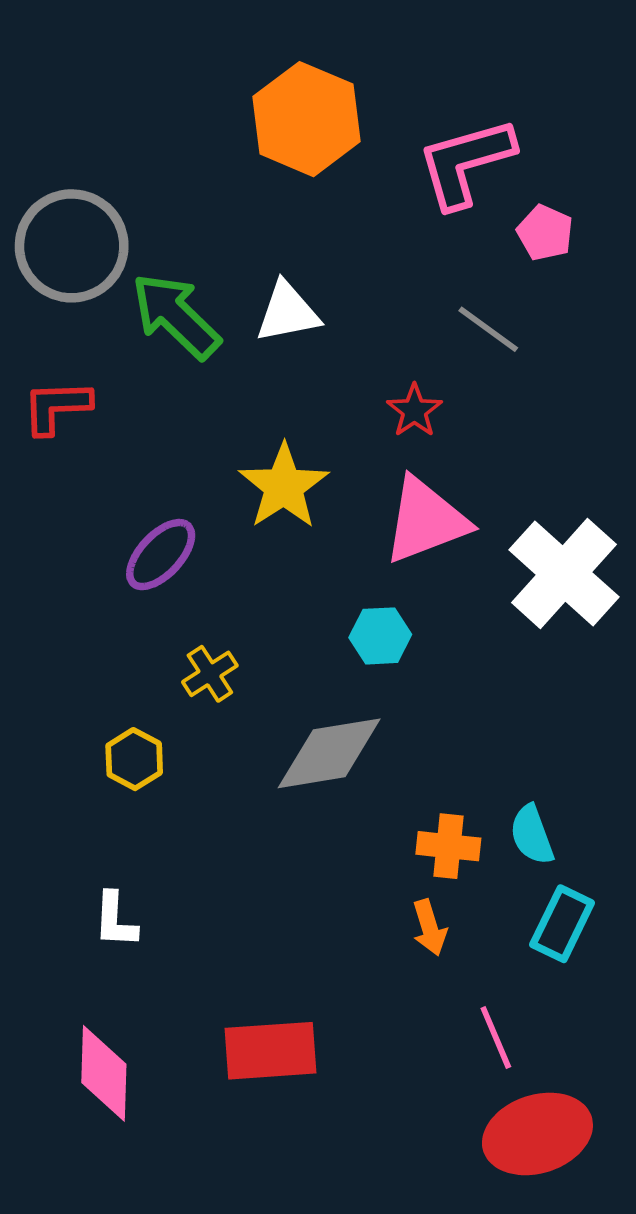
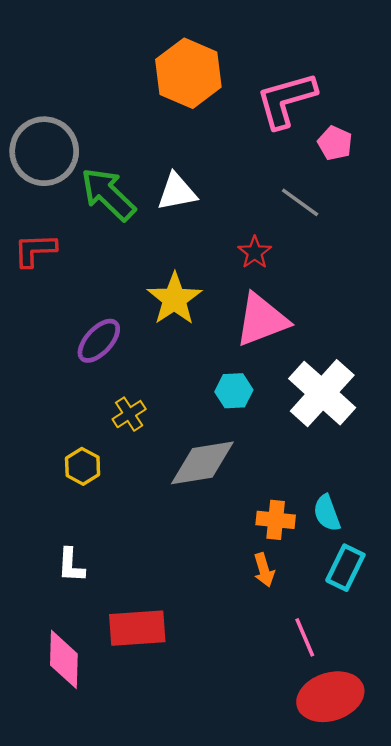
white cross: (564, 573) -> (322, 393), moved
red rectangle: (270, 1051) -> (137, 628), moved

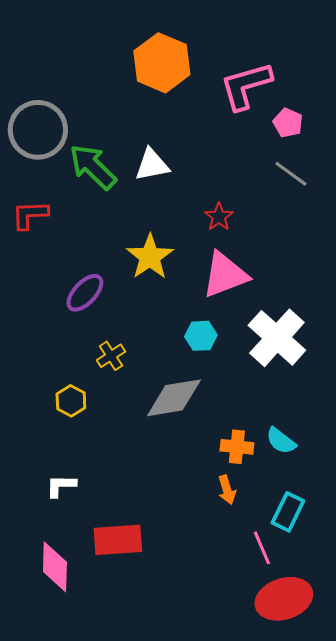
gray line: (300, 202) -> (291, 174), moved
cyan semicircle: (327, 513) -> (281, 441), turned -32
white L-shape: (71, 565) -> (61, 486), turned 88
cyan rectangle: (345, 568) -> (288, 512), moved

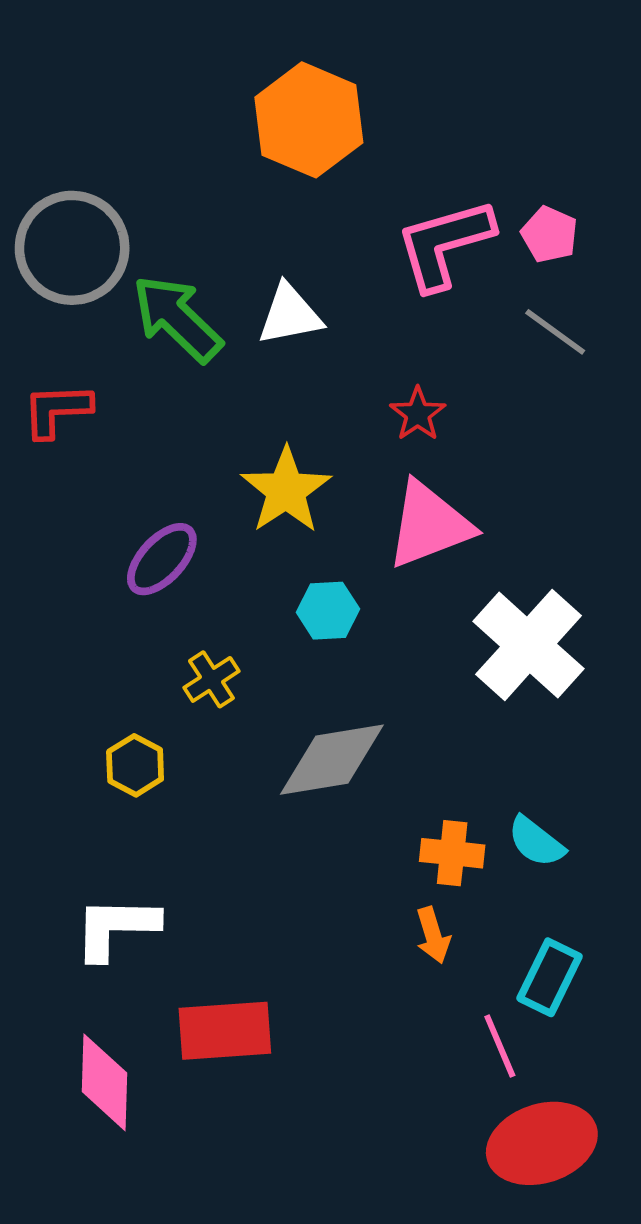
pink L-shape: (246, 86) -> (444, 244), moved
cyan hexagon: (201, 336) -> (328, 611), moved
white L-shape: (61, 486) -> (116, 928), size x1.5

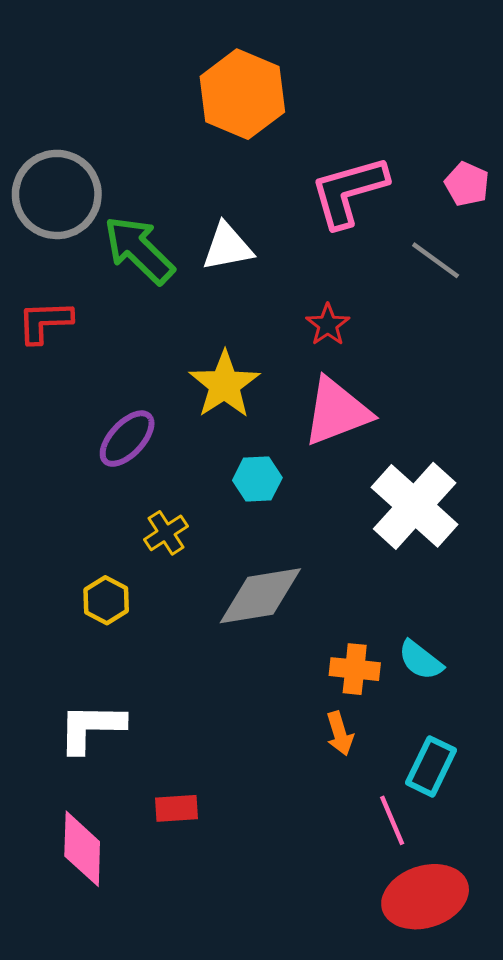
pink pentagon: (549, 234) -> (467, 184), moved
red rectangle: (225, 1031) -> (177, 808), size x0.6

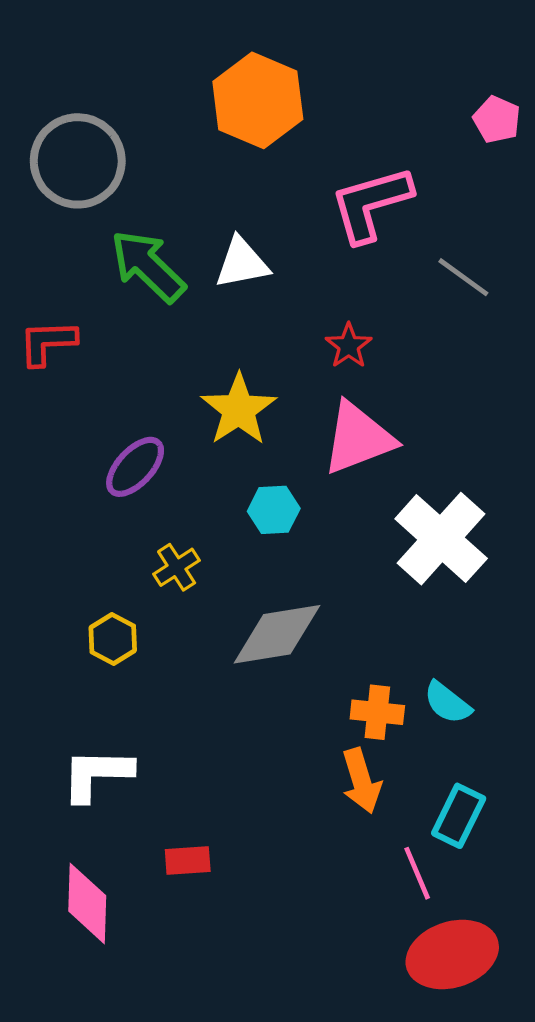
pink pentagon: (467, 184) -> (497, 119), moved
gray circle: (57, 194) -> (78, 161), moved
orange arrow: (340, 733) -> (361, 781), size x1.4

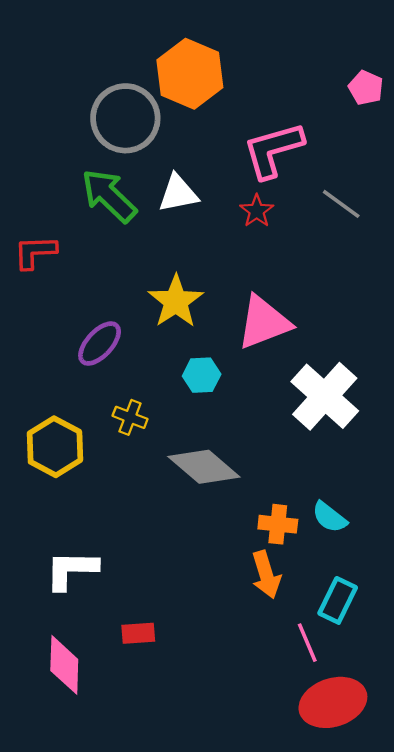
gray circle: (78, 161) -> (125, 118), moved
red star: (349, 346) -> (257, 211), moved
yellow cross: (177, 567) -> (130, 417), turned -36
gray diamond: (277, 634) -> (204, 467), turned 50
yellow hexagon: (113, 639) -> (55, 447), moved, size x1.6

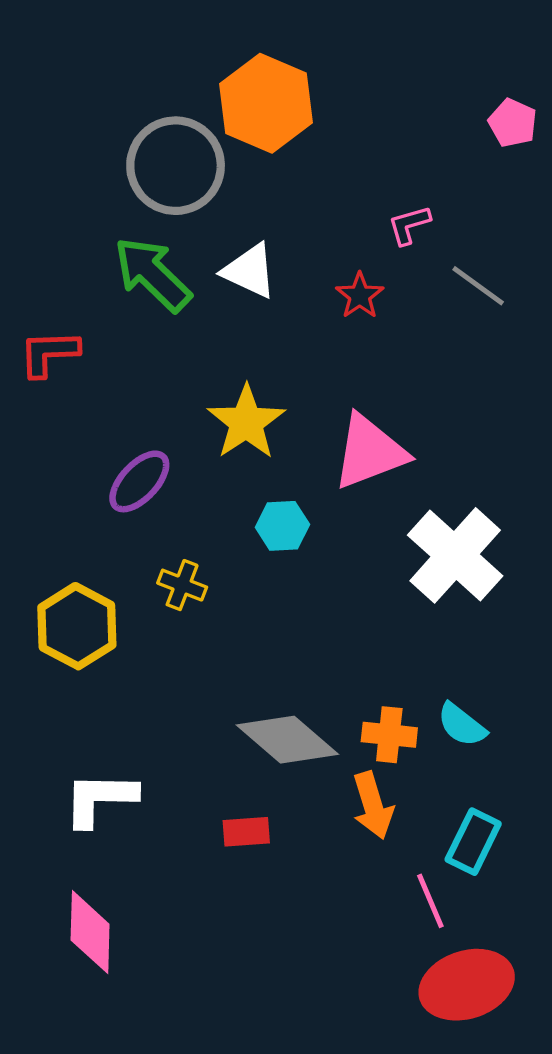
pink L-shape: (273, 150) -> (409, 225), moved, size x0.5
white triangle: (178, 193) -> (250, 271), turned 36
gray diamond: (204, 467) -> (287, 740), moved
red rectangle: (138, 633) -> (246, 832), moved

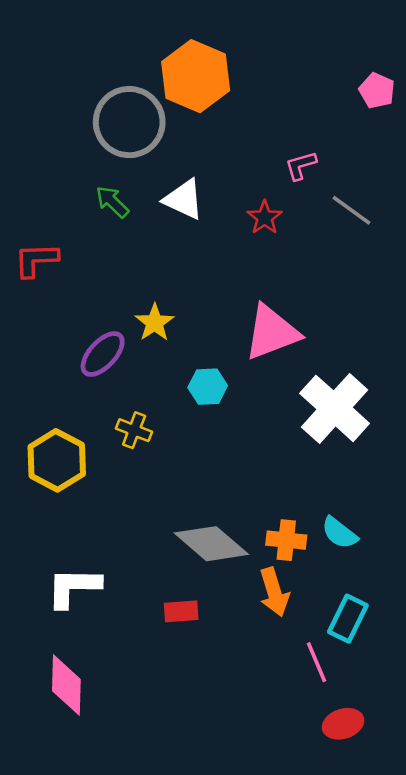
green arrow: (153, 274) -> (112, 202), size x0.6
yellow star: (246, 422) -> (155, 323), moved, size x0.7
red ellipse: (467, 985) -> (343, 724), size x0.6

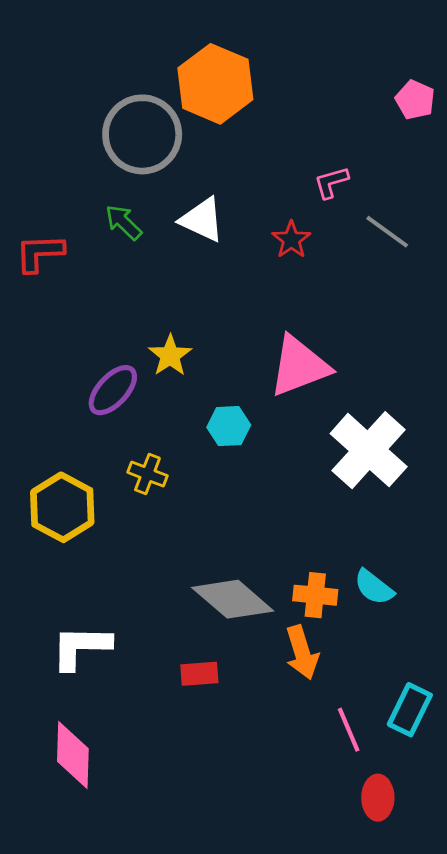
red L-shape: (36, 260) -> (40, 253), moved
cyan rectangle: (348, 619) -> (410, 710), moved
red ellipse: (343, 724) -> (378, 798), turned -72

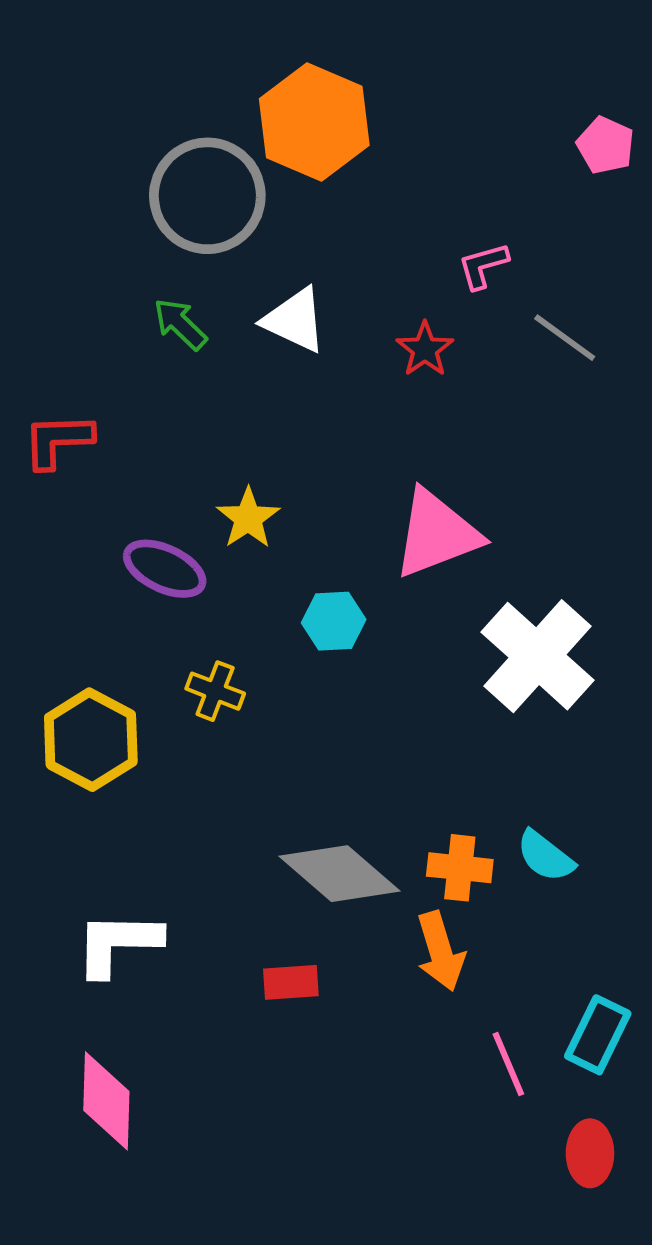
red L-shape: (40, 253) -> (58, 441), moved
purple ellipse: (113, 390) -> (165, 569), turned 72
red ellipse: (378, 798) -> (590, 1153), moved

